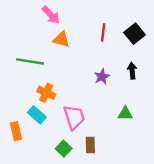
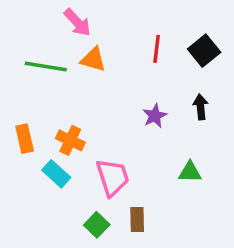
green line: (30, 61) -> (46, 66), moved
orange rectangle: (16, 131) -> (25, 139), moved

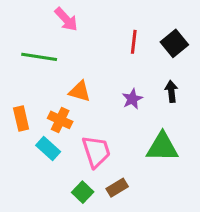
orange triangle: (93, 59) -> (80, 91), moved
green triangle: (190, 172) -> (162, 147), size x1.6
brown rectangle: (137, 220) -> (117, 188), turned 60

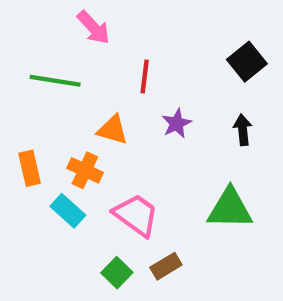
red line: (134, 42) -> (145, 77), moved
purple star: (132, 99) -> (177, 123), moved
pink trapezoid: (96, 152) -> (136, 215), turned -36

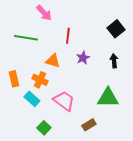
brown rectangle: (166, 266) -> (89, 125), moved
green square: (117, 273) -> (44, 128), moved

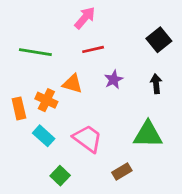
pink arrow: (44, 13) -> (85, 18), moved, turned -96
red line: (68, 36) -> (93, 49), turned 70
orange cross: (40, 80) -> (46, 100), moved

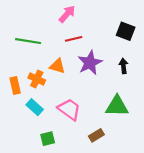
black square: (159, 40) -> (126, 31), turned -30
purple star: (114, 80) -> (90, 63), size x1.6
green square: (60, 176) -> (48, 139), turned 32

